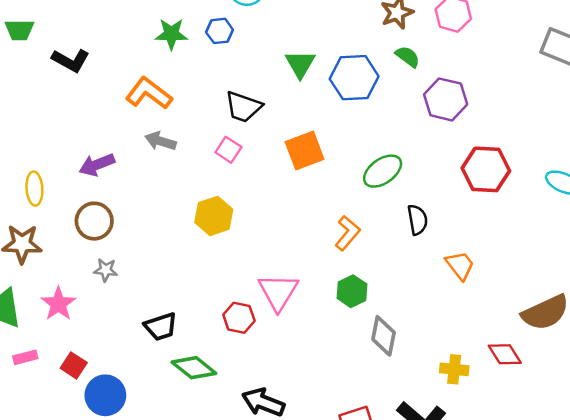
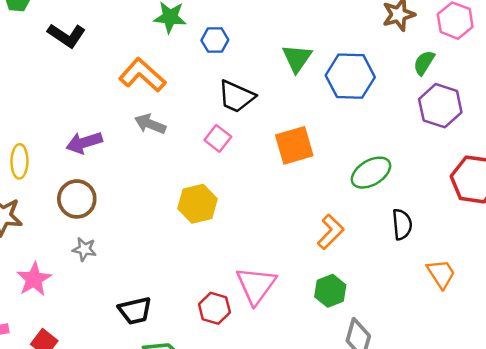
blue hexagon: (220, 31) -> (215, 40), moved
green semicircle: (408, 57) -> (424, 63), moved, turned -100

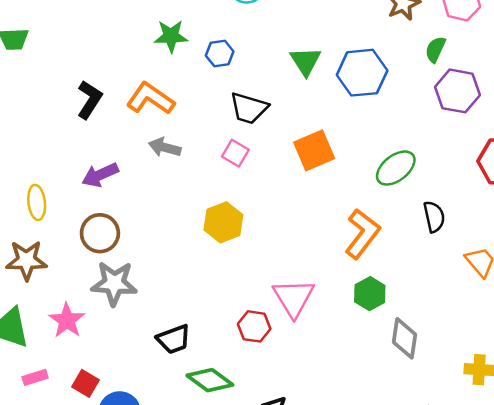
black L-shape: (67, 35) -> (90, 100), moved, turned -84
orange L-shape: (331, 232) -> (362, 234), size x1.4
gray star: (84, 249) -> (114, 283), size x1.8

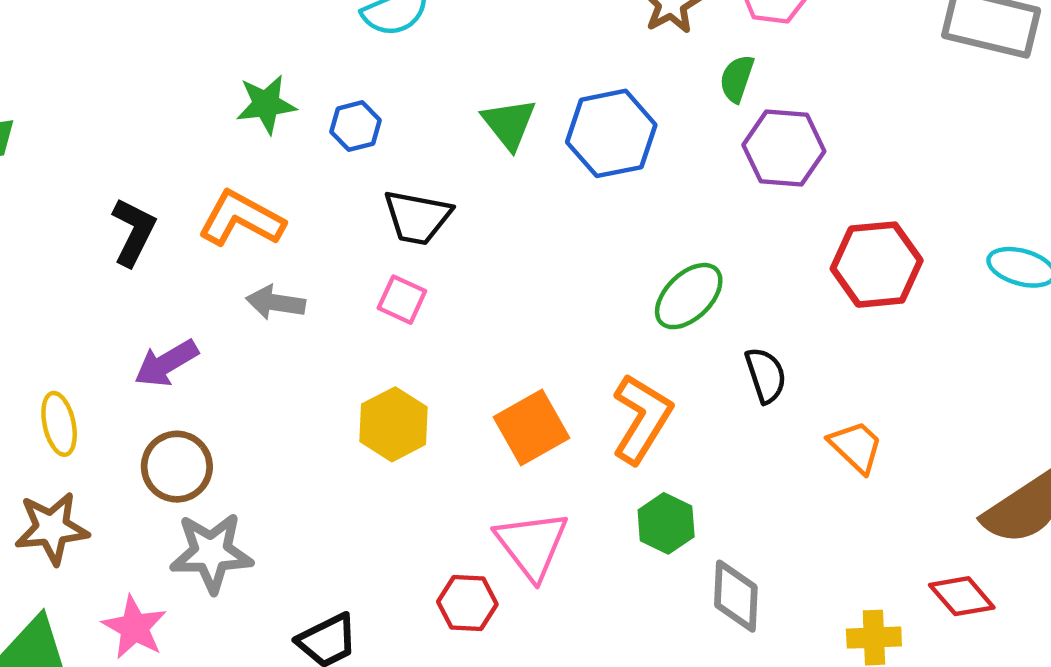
orange square: (314, 150) -> (532, 427), moved

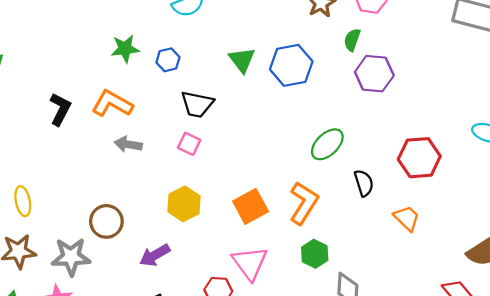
red hexagon: (877, 265) -> (419, 158), moved
purple arrow: (166, 363) -> (155, 255), moved
brown circle: (177, 467) -> (106, 221), moved
gray star: (211, 553) -> (71, 257), moved

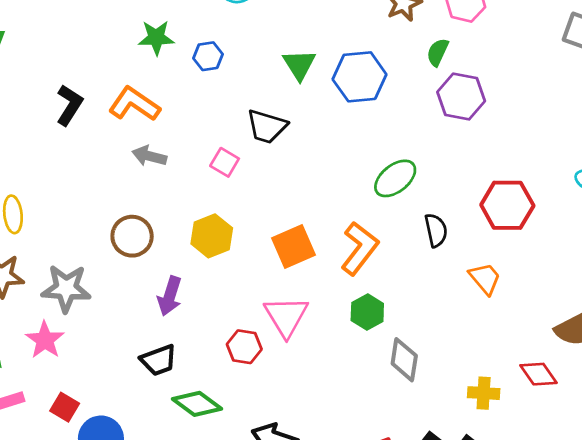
black trapezoid: (197, 104) -> (267, 126), moved
brown circle: (106, 221) -> (132, 236), moved
purple arrow: (155, 255) -> (170, 296), turned -48

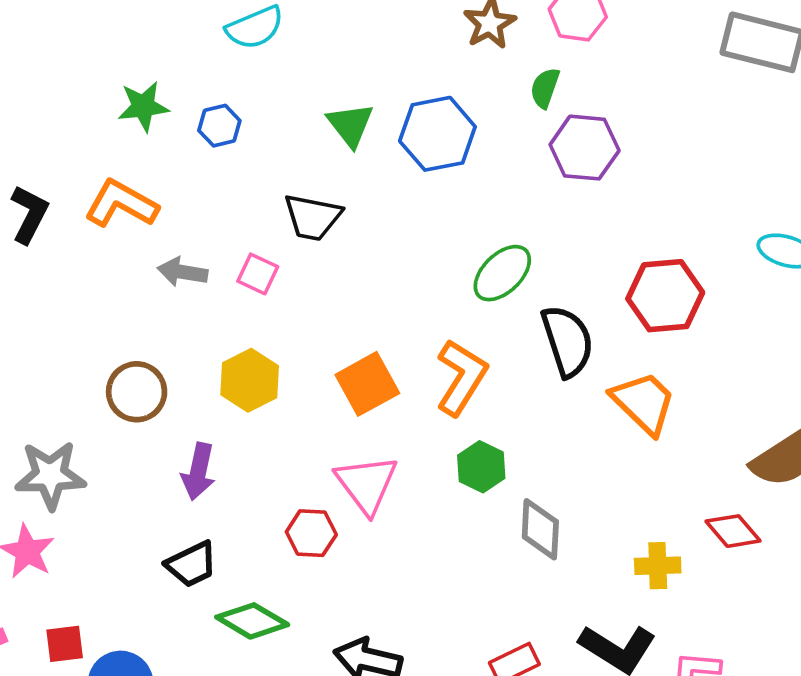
gray arrow: (149, 156) -> (183, 272), moved
black semicircle: (436, 230) -> (567, 341), size x1.5
orange trapezoid: (485, 278) -> (644, 403), size x1.4
red square: (65, 407) -> (65, 644), turned -32

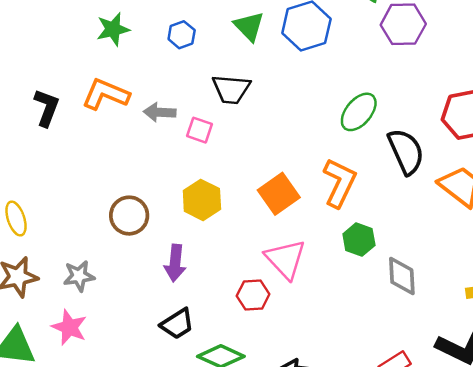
blue hexagon: (219, 126) -> (182, 35), moved
gray arrow: (183, 272) -> (160, 112), moved
gray star: (50, 475) -> (79, 276), size x0.7

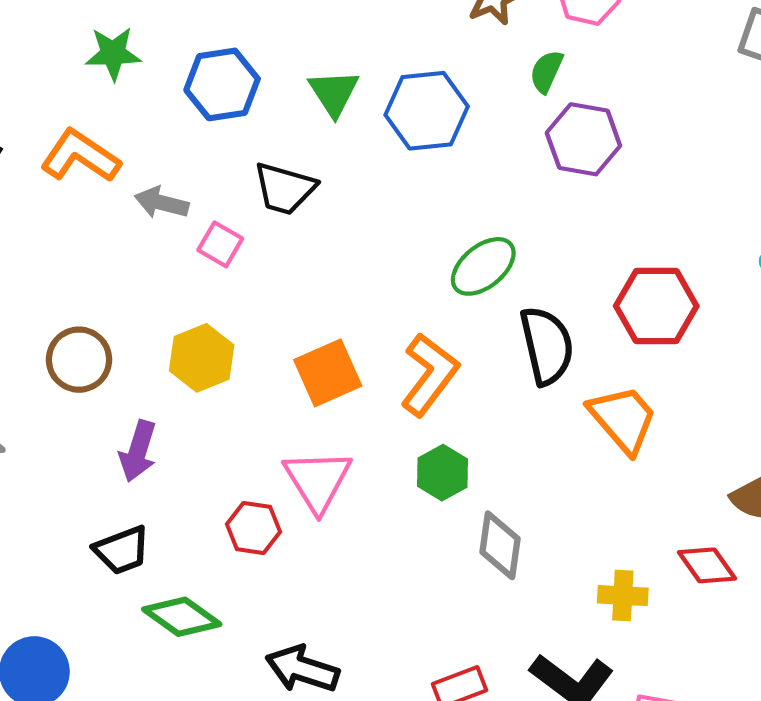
blue hexagon: (182, 35) -> (222, 84), size x1.6

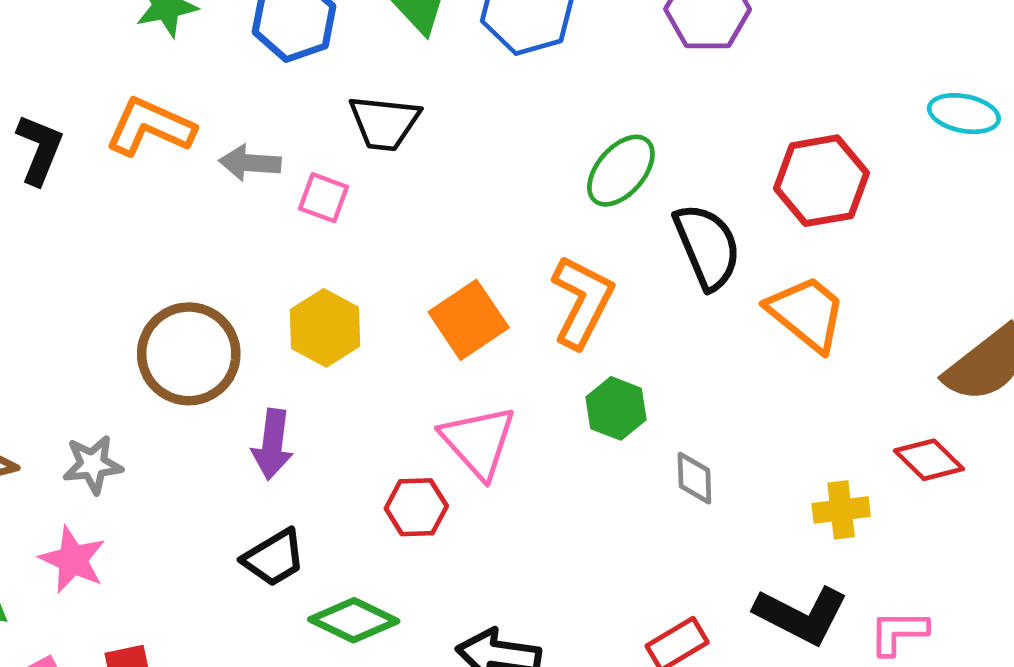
brown circle: (79, 360) -> (189, 354), size x1.4
gray diamond: (500, 545) -> (694, 478), size x0.7

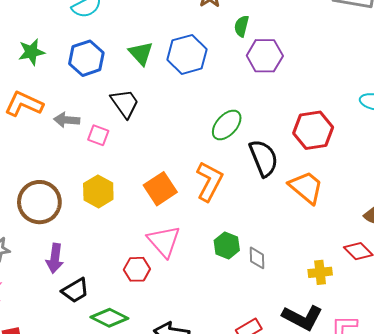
black trapezoid: (384, 123) -> (125, 103), turned -132
green hexagon: (616, 408) -> (227, 245), moved
purple arrow: (272, 444) -> (55, 258), moved

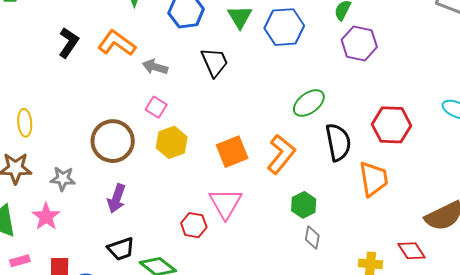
pink square: (98, 135) -> (156, 107), moved
orange trapezoid: (306, 187) -> (374, 179), turned 30
green hexagon: (227, 245) -> (304, 205), moved
black trapezoid: (75, 290) -> (121, 249), moved

